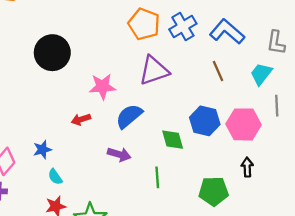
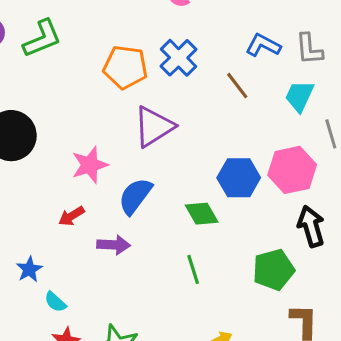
blue L-shape: (227, 32) -> (263, 45), moved, size x0.7
brown line: (218, 71) -> (237, 86), moved
purple arrow: (119, 154) -> (114, 245), moved
black arrow: (247, 167) -> (311, 226), size x1.5

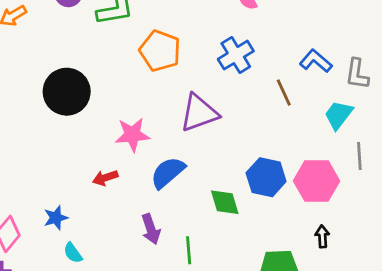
orange pentagon: (125, 67) -> (160, 51), moved
black arrow: (311, 226) -> (322, 236), size x0.6
purple arrow: (114, 245) -> (151, 229), moved, turned 56
green line: (193, 269) -> (189, 250), moved

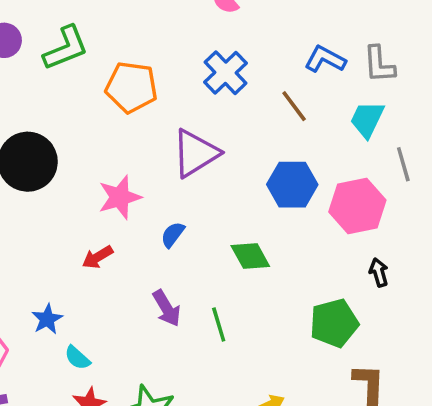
blue semicircle: (168, 173) -> (173, 235), size x0.6
blue hexagon: (266, 177) -> (292, 185), moved

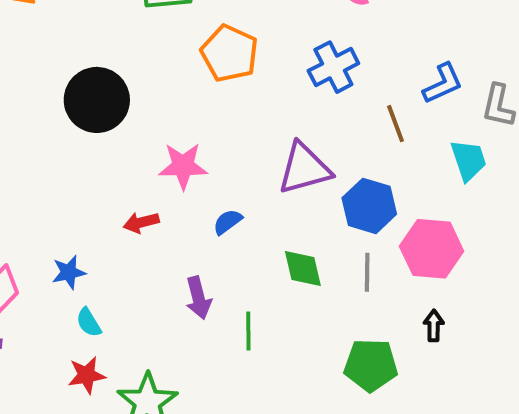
blue L-shape: (325, 59) -> (443, 84), turned 111
cyan trapezoid: (367, 119) -> (469, 160), turned 120
purple triangle: (196, 153) -> (304, 169), moved
gray line: (403, 164) -> (367, 272), moved

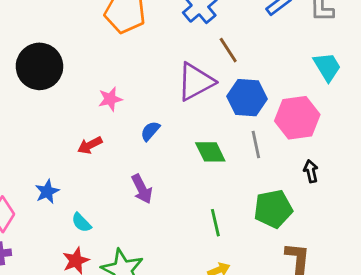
brown line: (396, 124) -> (228, 50), moved
cyan trapezoid: (469, 160) -> (327, 67), moved
pink star: (183, 166) -> (110, 99), size x0.7
cyan semicircle: (89, 322) -> (81, 223), moved
green line: (248, 331) -> (215, 223), moved

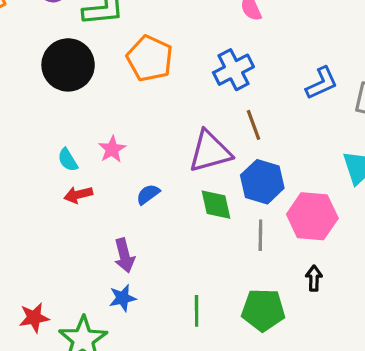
black circle: (39, 66) -> (68, 65), moved
pink star: (110, 99) -> (112, 149), turned -30
green diamond: (210, 152) -> (216, 205), moved
blue star: (47, 192) -> (123, 298), moved
cyan semicircle: (81, 223) -> (68, 160), moved

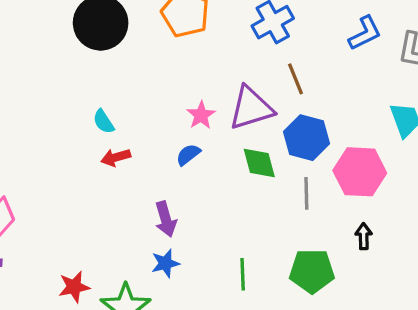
pink star: (112, 149) -> (201, 115), moved

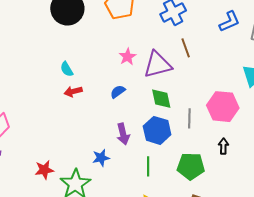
pink star: (201, 115) -> (127, 57), moved
blue hexagon: (307, 138) -> (157, 130), moved
purple arrow: (166, 219) -> (123, 134), moved

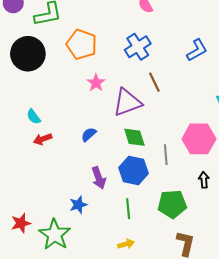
pink star: (127, 57) -> (96, 83), moved

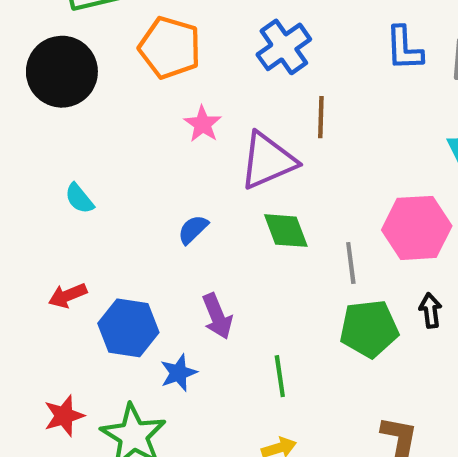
blue L-shape: (197, 50) -> (404, 48), turned 120
brown line: (154, 82) -> (321, 117), turned 30
red arrow: (43, 139) -> (68, 295), moved
blue hexagon: (134, 170) -> (128, 328), moved
green pentagon: (172, 204) -> (369, 329), moved

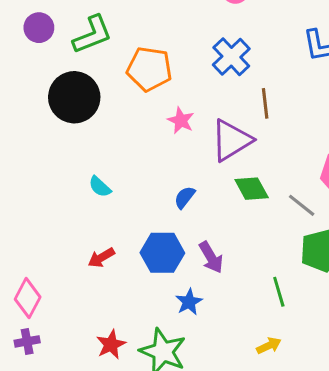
gray line: (351, 263) -> (302, 205), turned -36
blue hexagon: (128, 328) -> (162, 253), moved
green line: (280, 376) -> (279, 292), moved

